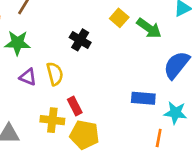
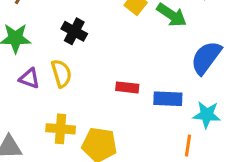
black cross: (80, 40) -> (74, 31), moved
red rectangle: (75, 106) -> (127, 87), moved, turned -54

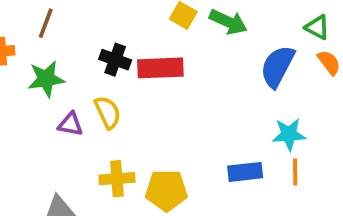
red rectangle: (127, 87) -> (160, 68), moved, size x1.6
blue rectangle: (168, 99) -> (245, 172), moved
orange line: (188, 145) -> (295, 172), moved

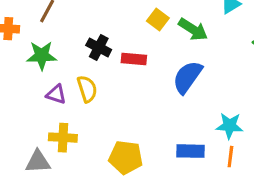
blue semicircle: (277, 66) -> (187, 77), moved
red rectangle: (160, 68) -> (134, 59), size x0.7
yellow cross: (117, 179) -> (63, 138), moved

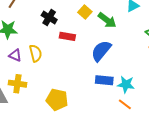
black cross: (99, 48) -> (49, 17), moved
blue rectangle: (190, 151) -> (104, 80), moved
orange line: (230, 157) -> (125, 104), turned -64

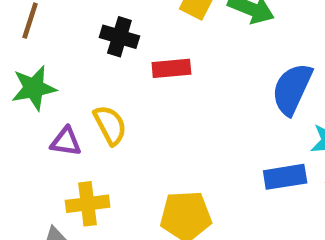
blue semicircle: (101, 51) -> (292, 89), moved
blue rectangle: (104, 80) -> (285, 177), moved

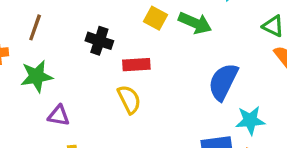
yellow semicircle: (110, 125) -> (129, 99), moved

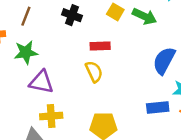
black cross: (99, 41) -> (72, 15), moved
purple triangle: (59, 116) -> (41, 82), size x1.5

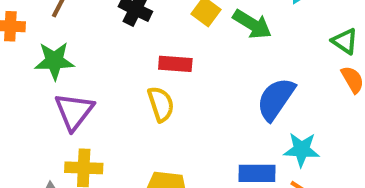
purple triangle: (41, 82) -> (74, 111), turned 50

